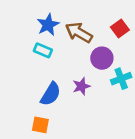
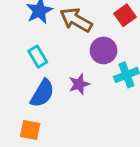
cyan rectangle: (43, 50) -> (38, 57), moved, turned 36

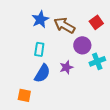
cyan rectangle: (38, 57) -> (39, 49), turned 40
orange square: (30, 130) -> (24, 95), moved

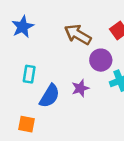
blue star: (40, 19) -> (23, 27), moved
cyan rectangle: (39, 49) -> (29, 74), moved

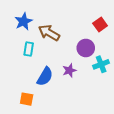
brown arrow: (78, 34) -> (49, 33), moved
cyan rectangle: (29, 74) -> (29, 49), moved

